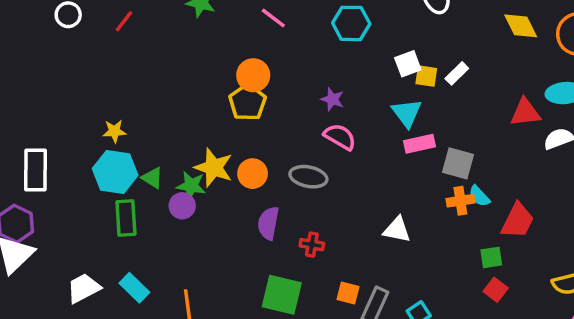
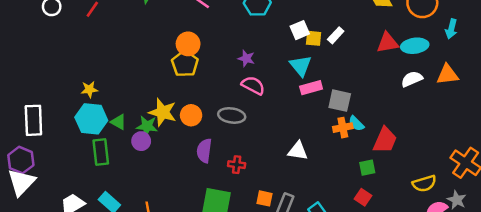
red triangle: (525, 112) -> (388, 43), moved
red square: (496, 290) -> (363, 197), moved

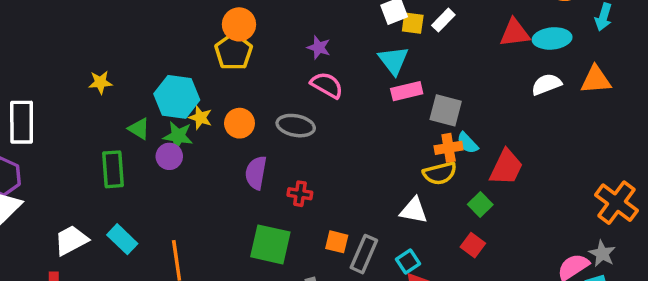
yellow star: (163, 112) -> (200, 118), size x0.6
cyan hexagon: (91, 119) -> (177, 97), moved
white triangle: (298, 151) -> (414, 210), moved
green square: (367, 168) -> (480, 204), turned -35
yellow semicircle: (424, 183) -> (440, 173), moved

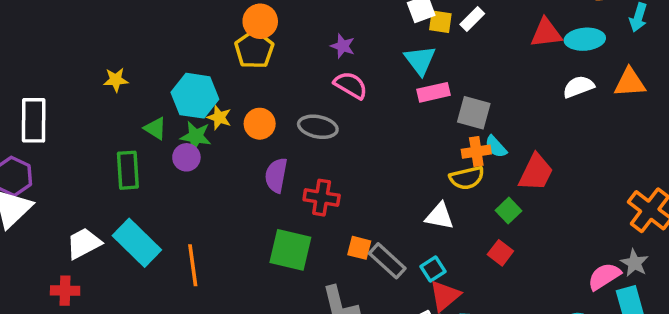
red cross: (300, 194) -> (322, 198), size x1.4
cyan rectangle: (122, 239) -> (137, 243), size x1.5
gray rectangle: (364, 254) -> (387, 261), turned -72

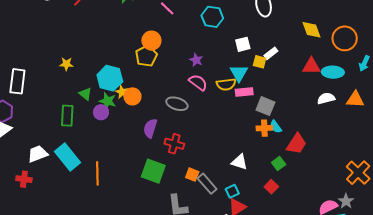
yellow square: (440, 22) -> (260, 62), moved
orange circle: (260, 124) -> (132, 96), moved
yellow semicircle: (467, 178) -> (226, 84), moved

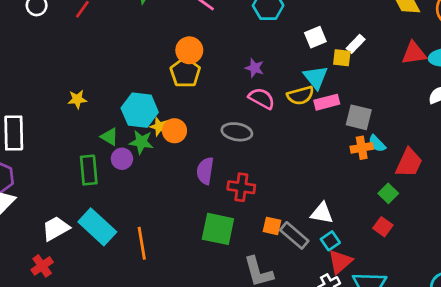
purple circle: (101, 112) -> (122, 159), moved
white triangle: (239, 162) -> (322, 213), moved
red cross: (24, 179) -> (42, 266), turned -35

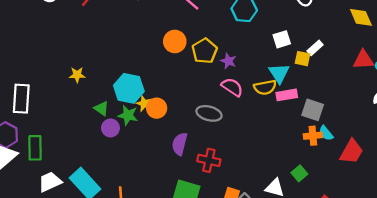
yellow pentagon: (185, 72) -> (205, 51), moved
green rectangle: (89, 170) -> (35, 148), moved
green square: (388, 193) -> (299, 173), moved

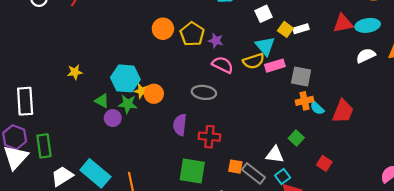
white rectangle: (315, 48) -> (301, 29), moved, turned 32
yellow square: (303, 59) -> (285, 29), turned 32
cyan semicircle: (326, 133) -> (317, 108), moved

